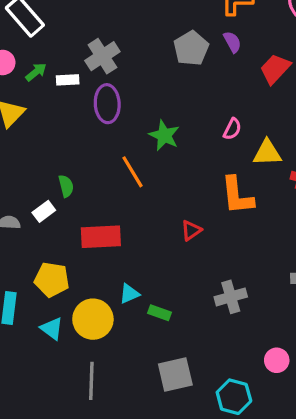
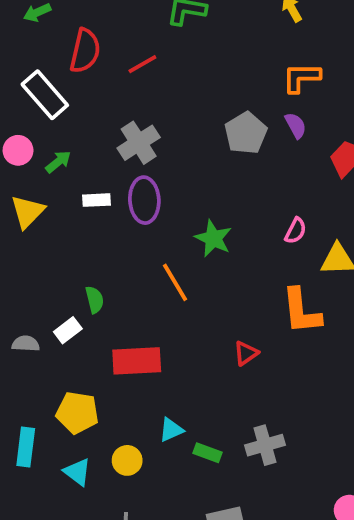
white rectangle: (68, 80) -> (97, 200), moved
gray cross: (231, 297) -> (265, 445), moved
yellow circle: (93, 319) -> (127, 460), size x0.6

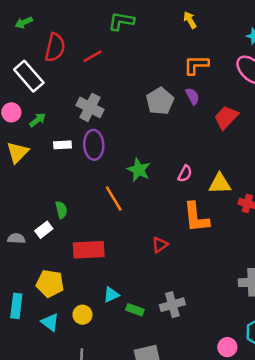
gray cross: (139, 143) -> (90, 107), turned -30
pink semicircle: (296, 231) -> (185, 174), moved

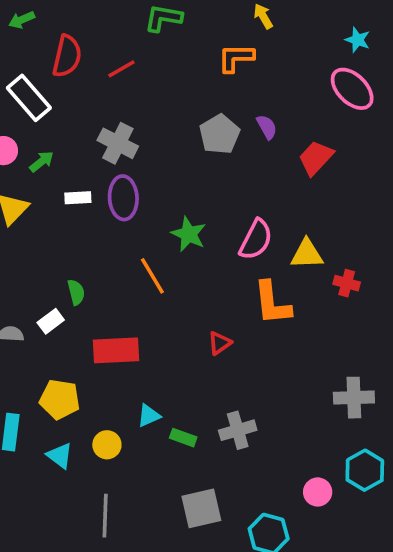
orange L-shape: (196, 65) -> (236, 58), moved
pink semicircle: (185, 174) -> (256, 240), size x1.6

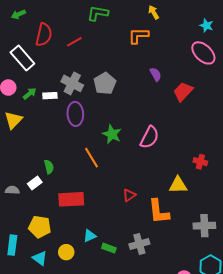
gray pentagon: (220, 134) -> (105, 83), moved
white rectangle: (78, 198) -> (50, 96), moved
yellow triangle: (307, 254) -> (178, 185), moved
orange L-shape: (272, 303) -> (159, 211), moved

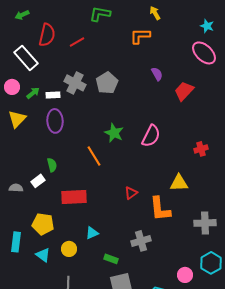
purple ellipse: (75, 114) -> (55, 121), moved
red cross: (200, 162) -> (201, 149), moved, turned -32
green rectangle: (109, 248) -> (111, 259), moved

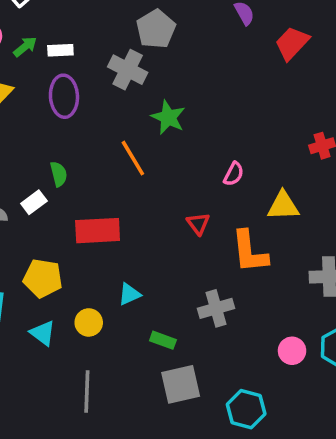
gray cross: (75, 83) -> (128, 70), moved
pink semicircle: (151, 136) -> (234, 174), moved, size x0.6
red triangle: (131, 193) -> (198, 223), turned -32
pink circle: (185, 275) -> (292, 351), moved

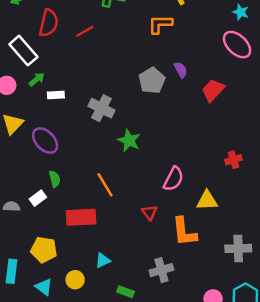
gray pentagon: (156, 29) -> (152, 81), moved
green arrow: (25, 47) -> (37, 79), moved
purple ellipse: (64, 96) -> (45, 141), moved, turned -40
orange line: (133, 158) -> (105, 185), moved
pink semicircle: (234, 174) -> (173, 179), size x1.5

